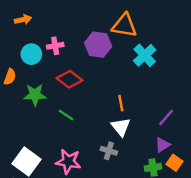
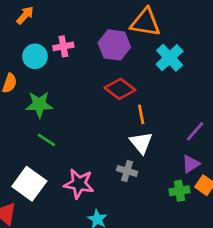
orange arrow: (23, 20) -> (25, 15), turned -35
red diamond: (69, 79) -> (120, 89), moved
green line: (66, 115) -> (46, 140), moved

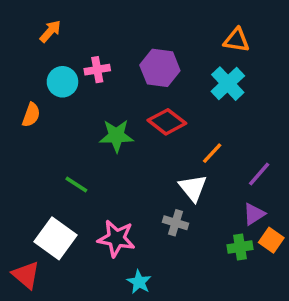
orange triangle: (145, 22) -> (236, 40), moved, size x0.7
green star: (39, 104) -> (116, 136), moved
orange line: (141, 114) -> (212, 153), moved, turned 54

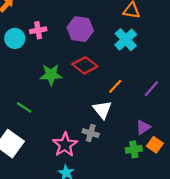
purple line: (259, 174) -> (151, 89), moved
pink star: (116, 238) -> (65, 145), moved, turned 30

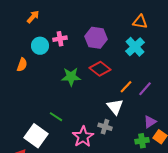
purple line: (151, 89) -> (145, 89), moved
green line: (24, 107) -> (56, 117), moved

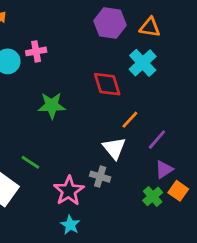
purple hexagon: (96, 38) -> (110, 23), moved
red diamond: (100, 69) -> (107, 84), moved, turned 35
purple line: (145, 89) -> (157, 140), moved
green cross: (142, 141) -> (153, 196), turned -32

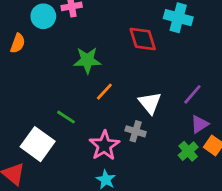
cyan cross: (143, 63) -> (178, 18), turned -32
orange line: (130, 120) -> (104, 92), moved

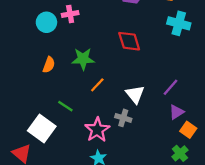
cyan cross: (178, 18) -> (179, 23), moved
orange semicircle: (18, 43) -> (49, 65), moved
green cross: (188, 151) -> (180, 153), moved

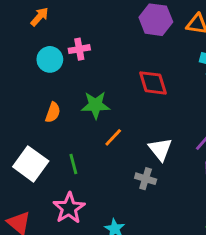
green line: (65, 106) -> (73, 164), turned 42
white square: (42, 129) -> (31, 164), moved
pink star: (97, 130) -> (69, 208), moved

